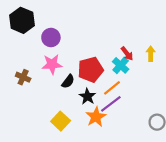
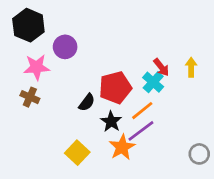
pink star: (52, 64) -> (37, 67), moved

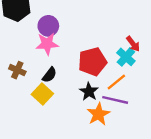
pink star: (37, 67) -> (47, 44), moved
black semicircle: (87, 102) -> (50, 75), moved
purple line: (141, 131) -> (115, 100), turned 50
yellow square: (77, 153) -> (42, 94), moved

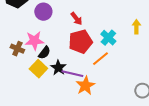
pink star: (47, 44) -> (34, 41), moved
red arrow: (133, 44) -> (76, 19), moved
black star: (89, 92) -> (58, 68), moved
purple line: (115, 100) -> (72, 74), moved

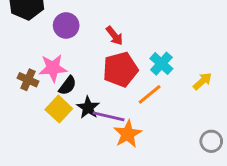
yellow arrow: (136, 27) -> (202, 81), moved, turned 48

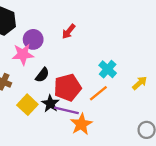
red arrow: (114, 36) -> (69, 31), moved, turned 77
pink star: (53, 68) -> (23, 54), moved
red pentagon: (120, 69) -> (68, 88), moved
black semicircle: (68, 86) -> (42, 75), moved

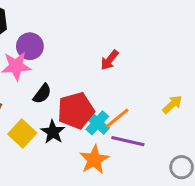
red arrow: (69, 31) -> (110, 60), moved
cyan cross: (108, 69) -> (97, 123), moved
purple line: (66, 110) -> (128, 141), moved

